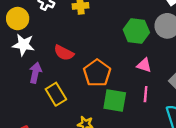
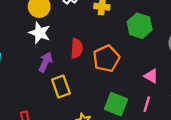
green hexagon: (136, 31) -> (140, 26), moved
red semicircle: (64, 53) -> (77, 48), turned -126
orange pentagon: (97, 73) -> (106, 59), moved

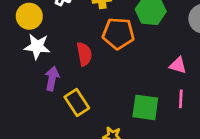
orange pentagon: (106, 59) -> (118, 33), moved, turned -30

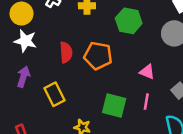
orange pentagon: (118, 33) -> (98, 56), moved
purple arrow: (52, 78) -> (23, 77), moved

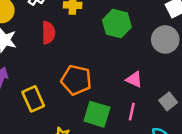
red semicircle: (66, 52) -> (48, 33), moved
orange pentagon: (98, 56) -> (76, 80), moved

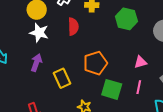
orange pentagon: (76, 80) -> (95, 63), turned -30
pink triangle: (134, 80) -> (140, 62), turned -40

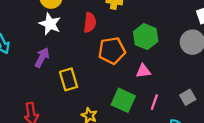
green hexagon: (126, 19) -> (146, 37), moved
pink triangle: (140, 62) -> (143, 71), moved
orange pentagon: (95, 63) -> (112, 51), moved

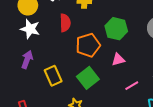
green square: (123, 100) -> (88, 78), moved, turned 35
pink line: (154, 102) -> (132, 86), turned 48

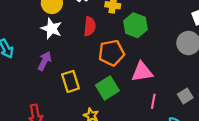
green hexagon: (116, 29) -> (135, 25), moved
pink triangle: (118, 59) -> (142, 72), size x1.5
pink line: (132, 86) -> (153, 101), turned -56

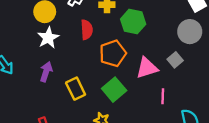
white star: (51, 29) -> (48, 38), turned 30
gray square: (185, 96) -> (175, 60), moved

